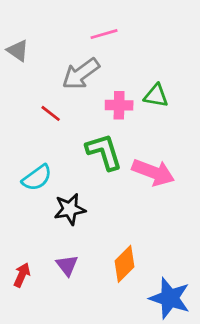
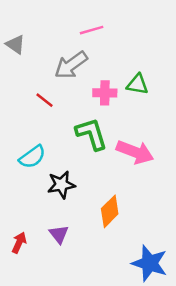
orange diamond: (125, 264) -> (110, 211), moved

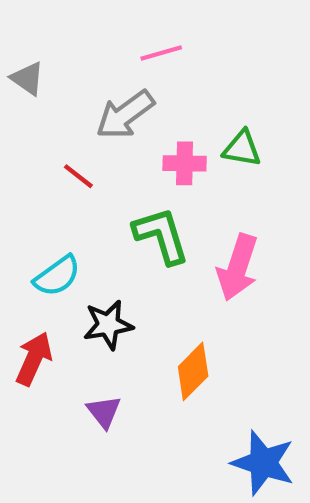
pink arrow: (135, 152) -> (238, 267), turned 87
red arrow: (19, 243) -> (34, 359), moved, size x1.4

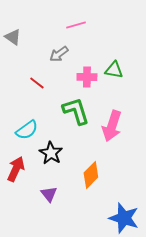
gray arrow: (125, 115) -> (59, 54), size x0.7
black star: (108, 325) -> (51, 153), turned -30

